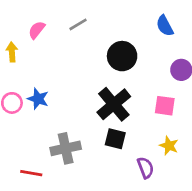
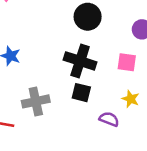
black cross: (114, 104) -> (80, 61), turned -32
purple semicircle: (146, 168) -> (109, 119), turned -48

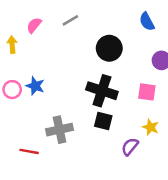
purple semicircle: (109, 119) -> (130, 147), turned -72

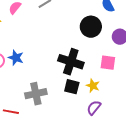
black circle: (109, 48) -> (91, 27), moved
yellow star: (151, 127) -> (93, 86), moved

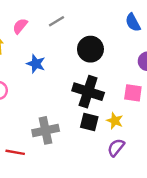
black circle: (91, 27) -> (90, 49), moved
blue star: (16, 58) -> (36, 64), moved

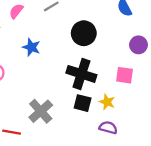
gray cross: (46, 130) -> (41, 111), turned -30
purple semicircle: (116, 147) -> (108, 128), turned 66

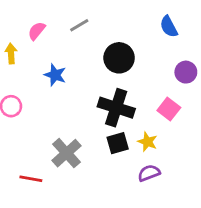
pink square: (125, 75) -> (169, 109), turned 30
black square: (83, 103) -> (118, 143), turned -30
purple semicircle: (108, 128) -> (149, 173), turned -36

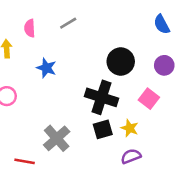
blue semicircle: (169, 27) -> (162, 24), moved
pink semicircle: (37, 31) -> (30, 28), turned -42
black circle: (119, 58) -> (121, 61), moved

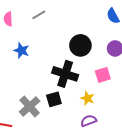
pink square: (149, 99) -> (103, 75), turned 35
black square: (103, 129) -> (54, 99), moved

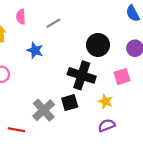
gray line: (39, 15) -> (53, 23), moved

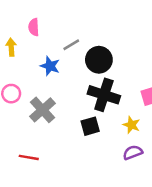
gray line: (53, 23) -> (71, 45), moved
black circle: (98, 45) -> (99, 60), moved
gray cross: (44, 110) -> (43, 110), moved

